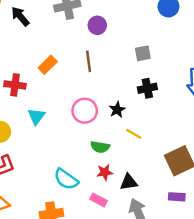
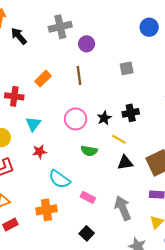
black cross: (147, 88) -> (131, 113), moved
red star: (105, 172) -> (39, 152), moved
black triangle: (129, 182) -> (125, 163), moved

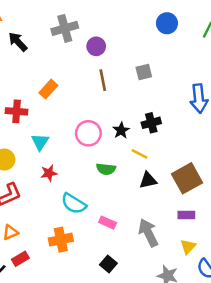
brown line: (79, 76) -> (103, 80), moved

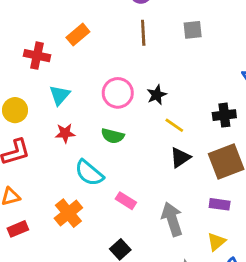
black cross: (151, 123) -> (224, 115), moved
green semicircle: (106, 169) -> (113, 136), moved
black triangle: (148, 180) -> (180, 158), turned -30
orange cross: (61, 240) -> (68, 213), turned -35

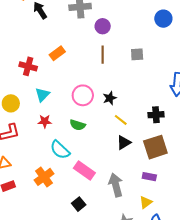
pink rectangle: (126, 201) -> (84, 170), size x1.5

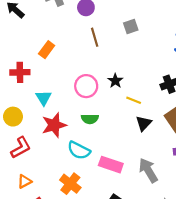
red star: (45, 121) -> (54, 125), size x1.6

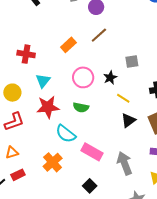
gray square: (131, 26) -> (132, 61), moved
brown line: (95, 37) -> (99, 35), turned 54
orange rectangle: (47, 50) -> (68, 45), moved

